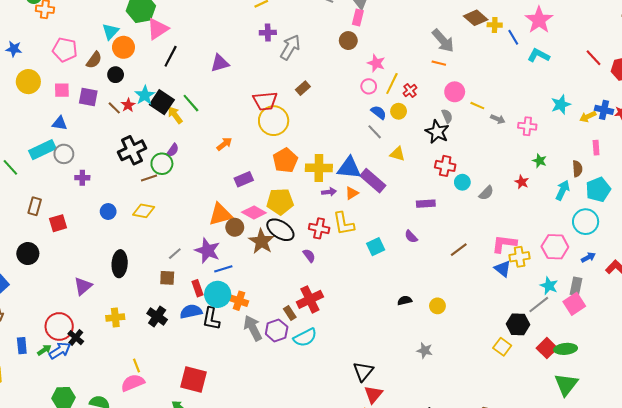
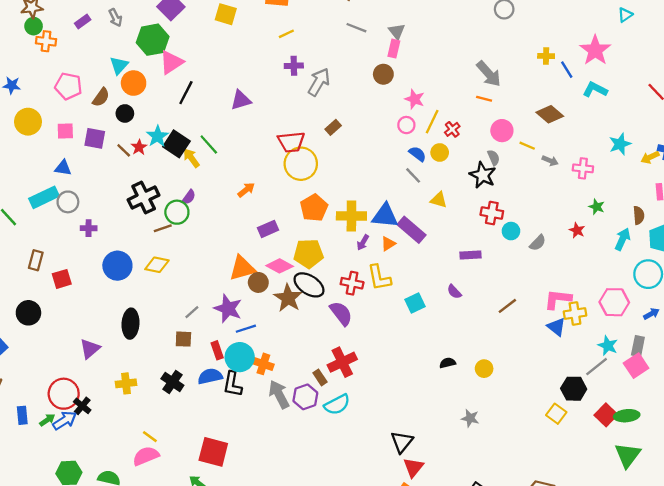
brown diamond: (476, 18) -> (550, 114), moved
purple arrow: (329, 192) -> (363, 243), turned 128
blue circle: (108, 212) -> (117, 266), size x1.6
purple semicircle: (309, 256) -> (341, 313), size x1.6
yellow line: (137, 365) -> (150, 437), turned -32

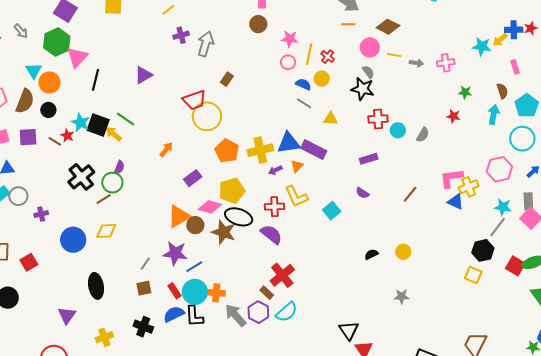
brown semicircle: (101, 97) -> (25, 101), size x1.4
brown diamond: (550, 114) -> (388, 27), moved
cyan star: (620, 144) -> (482, 46), moved, turned -30
purple arrow: (363, 243) -> (275, 170), turned 48

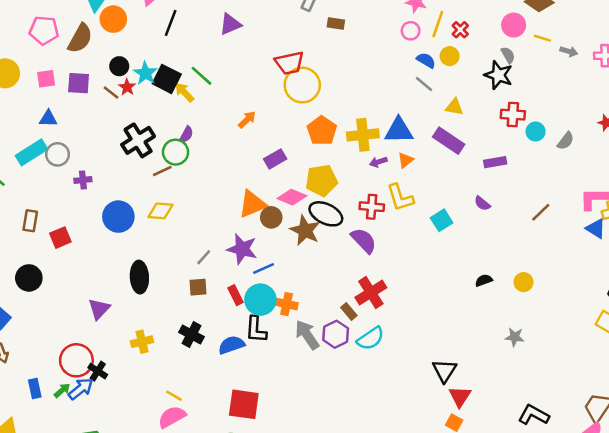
brown rectangle: (227, 79) -> (336, 24), moved, turned 56
black circle: (48, 110) -> (119, 66), moved
purple rectangle: (314, 149) -> (449, 141), moved
blue semicircle: (174, 314) -> (231, 345), moved

